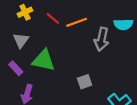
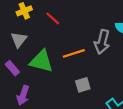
orange line: (77, 22) -> (74, 53), moved

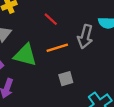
red line: (53, 18) -> (51, 19), moved

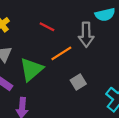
green triangle: (25, 55) -> (31, 69), turned -40

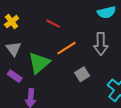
gray arrow: (86, 35) -> (101, 44), moved

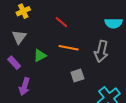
orange line: (66, 48) -> (69, 48), turned 30
green triangle: (39, 63) -> (40, 56), size x0.6

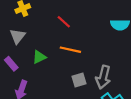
gray arrow: (101, 51) -> (103, 77), moved

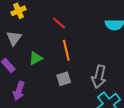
orange line: (70, 50) -> (66, 50), turned 66
gray square: (79, 80) -> (64, 79), moved

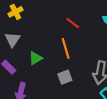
red line: (59, 23) -> (73, 23), moved

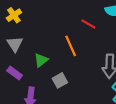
red line: (73, 23) -> (88, 24), moved
gray square: (65, 77) -> (60, 80), moved

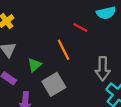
gray square: (60, 80) -> (54, 84), size x1.5

